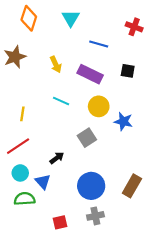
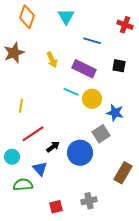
cyan line: (61, 101) -> (71, 92), moved
gray square: (87, 138) -> (101, 134), moved
red line: (18, 146) -> (33, 134), moved
cyan circle: (20, 173) -> (12, 157), moved
blue circle: (91, 186) -> (80, 153), moved

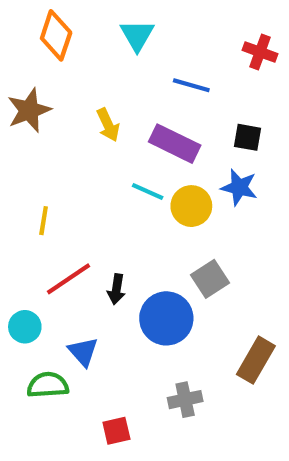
blue star: (115, 113) -> (239, 187), moved
black arrow: (53, 147) -> (116, 289), moved, turned 136
gray cross: (89, 201) -> (185, 400), moved

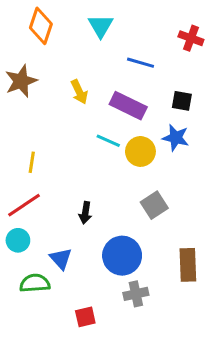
red line: (69, 279) -> (24, 205), moved
blue circle: (166, 318) -> (122, 256), moved
brown rectangle: (256, 360) -> (188, 265), turned -32

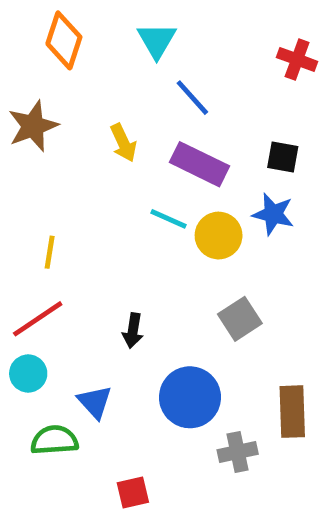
blue line: (140, 63) -> (192, 98), moved, turned 32
gray cross: (136, 294) -> (238, 452), moved

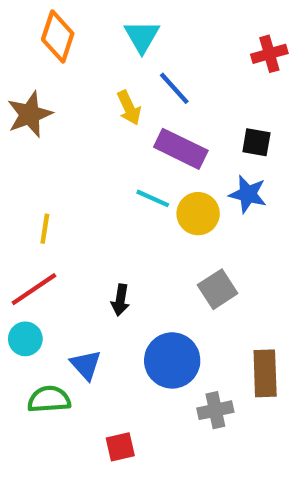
red cross: (297, 59) -> (269, 54), turned -36
yellow arrow: (123, 143) -> (129, 108), moved

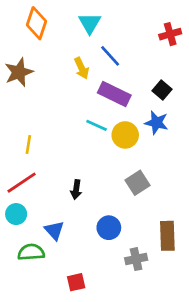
black square: (256, 142) -> (162, 90), turned 30
blue circle: (172, 360) -> (109, 228), size x0.7

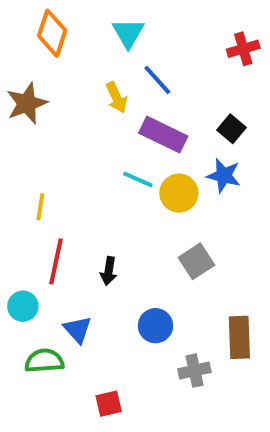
red line: (22, 183) -> (56, 261), moved, turned -44

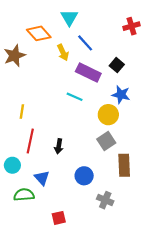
orange diamond: (52, 33) -> (39, 33), moved, turned -60
black square: (232, 129) -> (117, 65), moved
yellow circle: (179, 193) -> (108, 115), moved
brown rectangle: (239, 337) -> (124, 165), moved
gray cross: (194, 371) -> (105, 200), turned 35

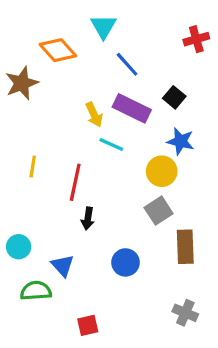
yellow arrow: (63, 52) -> (94, 115), moved
red line: (30, 141) -> (75, 182), moved
gray cross: (105, 200) -> (185, 313), moved

